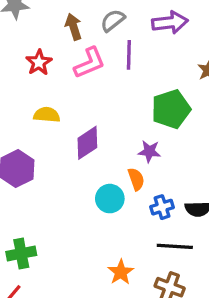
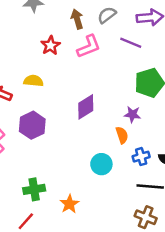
purple line: (129, 55) -> (131, 43), moved, turned -70
yellow semicircle: (47, 115) -> (33, 81), moved
cyan circle: (110, 199) -> (101, 164), moved
orange star: (121, 272) -> (69, 204), moved

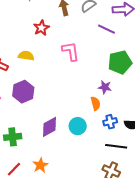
pink L-shape: (89, 47) -> (71, 51), moved, turned -80
purple diamond: (86, 107) -> (50, 127), moved
green cross: (34, 189) -> (13, 137), moved
orange star: (69, 204) -> (40, 165), moved

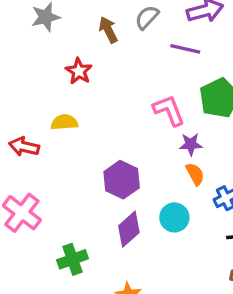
pink L-shape: (71, 51) -> (169, 110), moved
purple star: (105, 87) -> (191, 144), moved
purple hexagon: (23, 92) -> (122, 180), moved

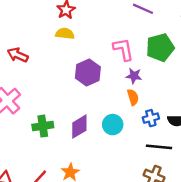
yellow semicircle: (64, 122) -> (65, 34), moved
purple hexagon: (122, 180) -> (88, 73), moved
green cross: (73, 259) -> (43, 126), moved

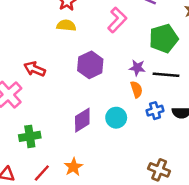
pink L-shape: (123, 49) -> (117, 20), moved, turned 55
red arrow: (18, 55) -> (35, 69), moved
green cross: (43, 126) -> (30, 136), moved
black line: (159, 147) -> (166, 75), moved

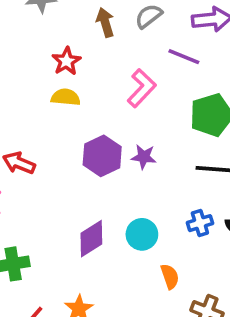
purple star: (137, 68) -> (144, 157), moved
orange semicircle: (136, 89) -> (170, 277), moved

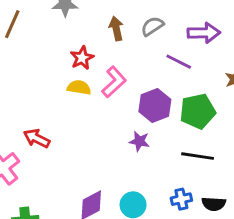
pink L-shape: (142, 88) -> (114, 82), moved
purple hexagon: (102, 156) -> (155, 105), moved

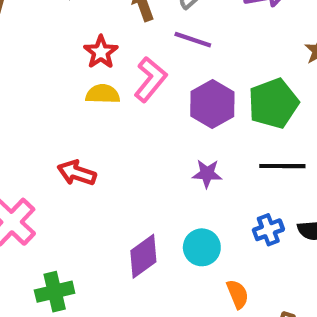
purple line: (179, 62) -> (193, 40), moved
red arrow: (37, 138) -> (77, 173), moved
purple star: (139, 141) -> (207, 174), moved

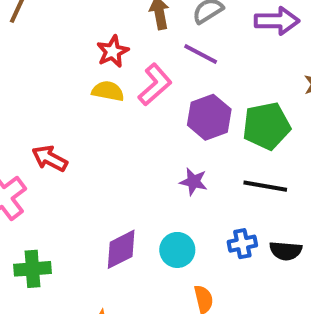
red arrow: (77, 173) -> (50, 158), moved

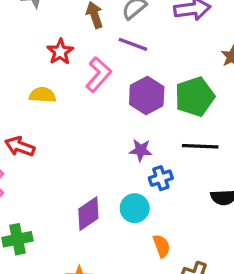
yellow semicircle: (108, 91) -> (42, 95), moved
blue cross: (242, 244) -> (161, 178), moved

